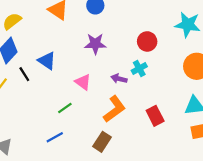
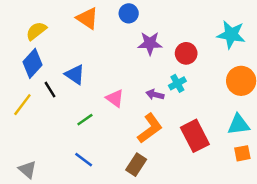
purple star: (95, 44) -> (150, 43), moved
green line: (65, 108) -> (85, 120), moved
red rectangle: (155, 116) -> (195, 136), size x1.4
blue line: (55, 137) -> (84, 160), turned 66

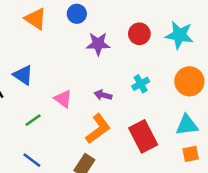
red circle: (186, 53) -> (139, 34), moved
cyan cross: (177, 83) -> (141, 84), moved

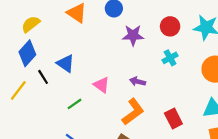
cyan cross: (141, 84) -> (170, 58), moved
red rectangle: (143, 136) -> (173, 119), size x0.7

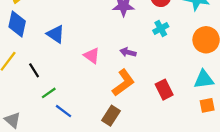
blue diamond: (27, 53) -> (17, 24), turned -30
black line: (43, 77) -> (34, 70), moved
green line: (75, 104) -> (49, 93), moved

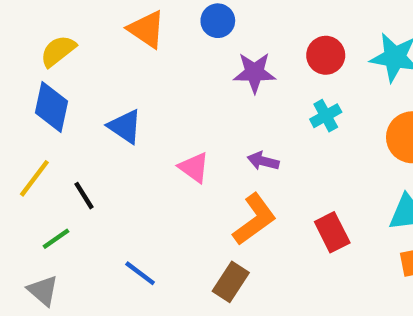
green line: (49, 93) -> (56, 239), moved

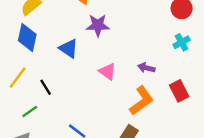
purple star: (254, 73) -> (98, 25), moved
red rectangle: (332, 232) -> (179, 91), moved

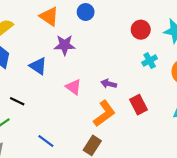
cyan cross: (182, 42) -> (150, 61), moved
black line: (46, 87) -> (17, 101), turned -32

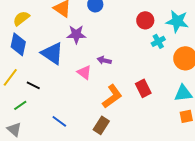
cyan cross: (150, 61) -> (158, 41), moved
blue triangle: (38, 66) -> (52, 53), size x1.4
purple arrow: (109, 84) -> (104, 60), moved

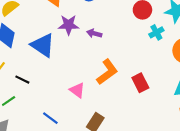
purple arrow: (104, 60) -> (94, 33), moved
pink triangle: (84, 72) -> (77, 90), moved
orange L-shape: (112, 96) -> (107, 72), moved

